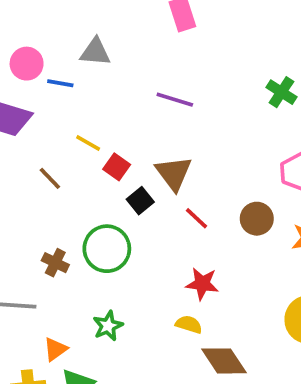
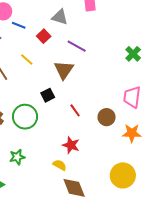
gray triangle: (95, 52) -> (60, 17), moved
red square: (117, 167) -> (44, 36), moved
brown triangle: (174, 173) -> (64, 70), moved

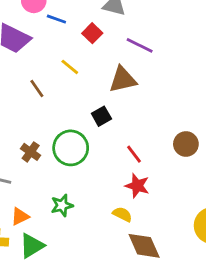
brown triangle: (64, 70) -> (123, 80), turned 45
red line: (75, 110) -> (134, 154), moved

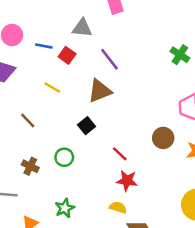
blue line: (56, 19) -> (44, 46), moved
purple line: (140, 45) -> (110, 59), turned 35
brown line: (37, 89) -> (28, 121), moved
green circle: (71, 148) -> (64, 157), size x0.6

